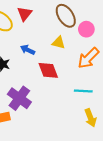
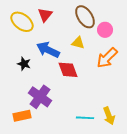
blue arrow: (28, 50) -> (48, 50), size x1.6
cyan line: (83, 91) -> (85, 118), moved

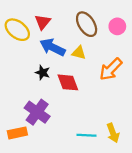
pink circle: (105, 30) -> (117, 26), moved
blue arrow: (48, 50) -> (52, 47), moved
black star: (24, 64) -> (43, 73), moved

